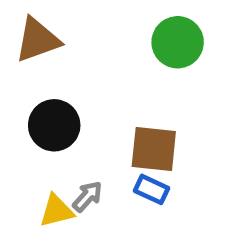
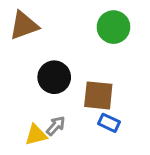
black circle: (54, 125) -> (54, 77), moved
blue rectangle: (151, 189) -> (109, 123), moved

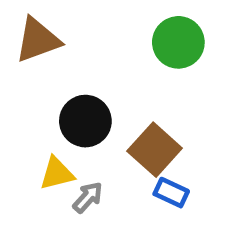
brown square: (98, 95) -> (155, 150), turned 36
yellow triangle: (36, 135) -> (57, 173), moved

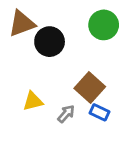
black circle: (85, 121) -> (50, 42), moved
gray arrow: (88, 197) -> (66, 114), moved

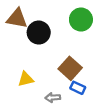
brown triangle: (22, 24) -> (17, 18), turned 30
gray arrow: (66, 114) -> (53, 98), moved, turned -136

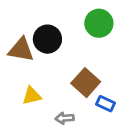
brown triangle: (17, 18) -> (21, 50), moved
blue rectangle: (78, 88) -> (105, 104), moved

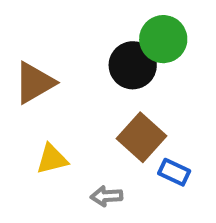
black circle: (47, 39) -> (133, 65), moved
brown triangle: (21, 50) -> (35, 83), turned -40

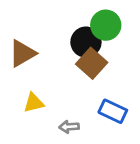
brown square: (141, 137) -> (92, 63), moved
blue rectangle: (174, 172) -> (113, 111), size x1.4

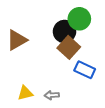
yellow triangle: (34, 103) -> (25, 93), moved
blue rectangle: (113, 111) -> (85, 70), moved

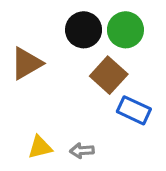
black circle: (65, 32) -> (84, 30), moved

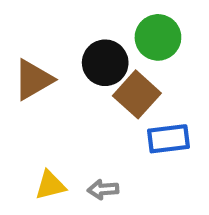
black circle: (84, 30) -> (105, 63), moved
blue rectangle: (134, 110) -> (169, 139), turned -32

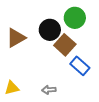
blue rectangle: (169, 139) -> (80, 66), turned 48
yellow triangle: (50, 185) -> (12, 88), moved

